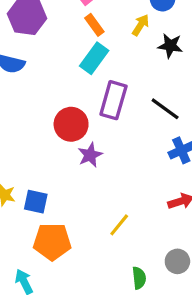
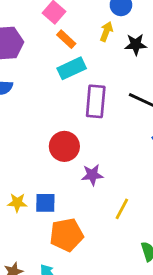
cyan rectangle: (94, 58) -> (72, 68), turned 40
red circle: (71, 124) -> (64, 146), moved
purple star: (90, 155) -> (92, 175), moved, turned 30

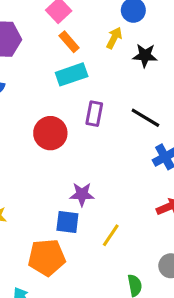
purple rectangle: (96, 101) -> (94, 114), size x0.7
red circle: (64, 146) -> (50, 133), moved
blue square: (45, 203) -> (67, 222), moved

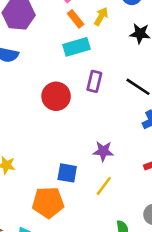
yellow arrow: (114, 38) -> (101, 16), moved
purple star: (82, 194) -> (103, 151), moved

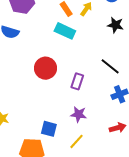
cyan rectangle: (76, 47) -> (65, 31), turned 36
purple rectangle: (94, 81) -> (77, 81), moved

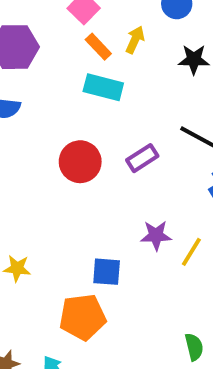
purple rectangle: (77, 81) -> (142, 158), moved, turned 49
yellow line: (77, 141) -> (191, 252), moved

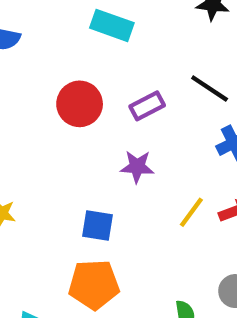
purple star: (156, 235) -> (137, 167), moved
orange pentagon: (83, 317) -> (94, 285), moved

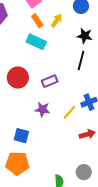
black line: (210, 89) -> (81, 61), moved, turned 66
yellow line: (191, 212) -> (69, 112), moved

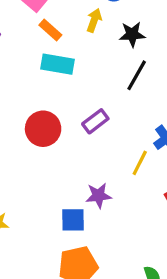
yellow arrow: (57, 21) -> (94, 20), moved
black line: (81, 61) -> (137, 75), turned 30
purple star: (42, 109) -> (99, 196), moved

